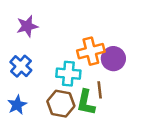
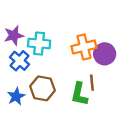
purple star: (27, 26) -> (14, 35), moved
cyan cross: (68, 74) -> (39, 44), moved
brown hexagon: (61, 104) -> (43, 88), moved

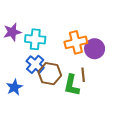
blue cross: (20, 61) -> (35, 64), moved
brown hexagon: (43, 88) -> (50, 74), moved

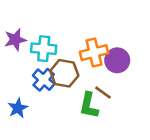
brown hexagon: (50, 74) -> (64, 73), moved
brown line: (83, 75) -> (103, 93), turned -48

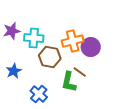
blue cross: (44, 80) -> (39, 94), moved
blue star: (18, 108) -> (14, 71), moved

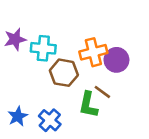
blue star: (14, 71) -> (18, 116), moved

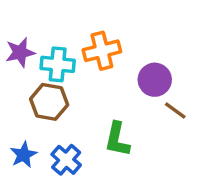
orange cross: (93, 52) -> (102, 51), moved
brown hexagon: (64, 73) -> (49, 102), moved
brown line: (102, 92) -> (175, 110), moved

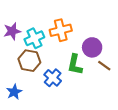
cyan cross: (58, 64) -> (34, 38), turned -30
green L-shape: (117, 139) -> (75, 65), moved
blue cross: (66, 160) -> (53, 78), moved

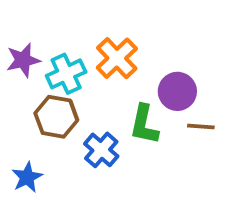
orange cross: (61, 30) -> (117, 58), turned -30
brown line: (104, 66) -> (201, 126), turned -32

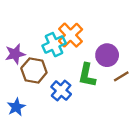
purple star: (23, 60) -> (15, 54), moved
cyan cross: (66, 74) -> (54, 45), moved
brown line: (201, 126) -> (121, 76), turned -35

